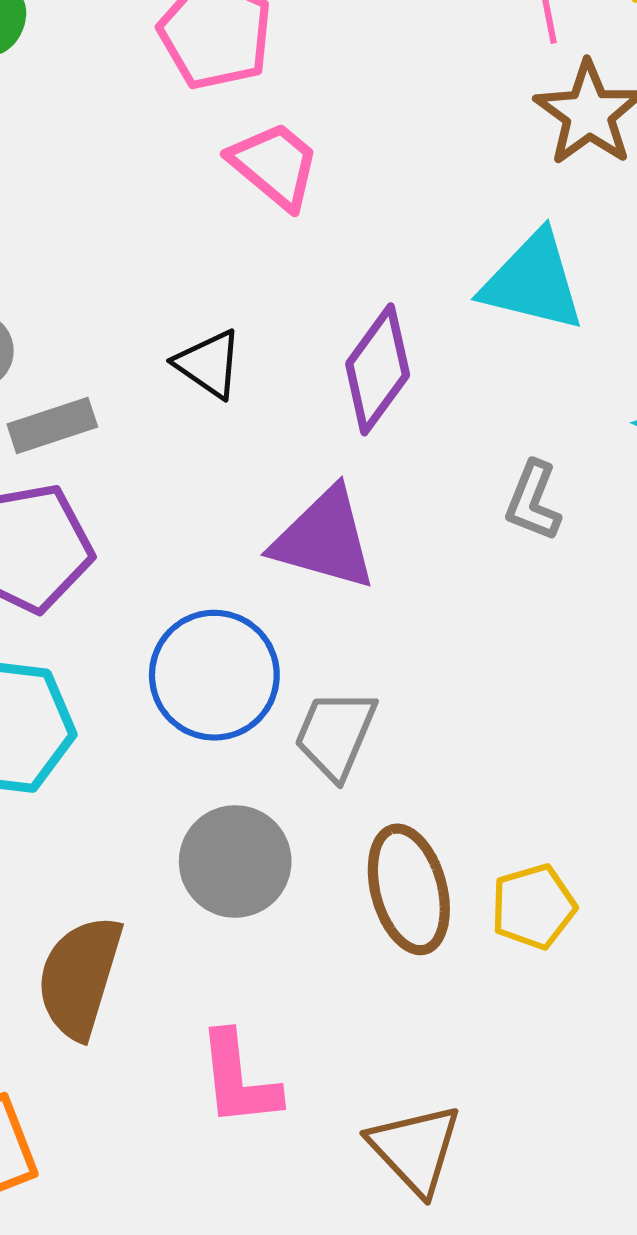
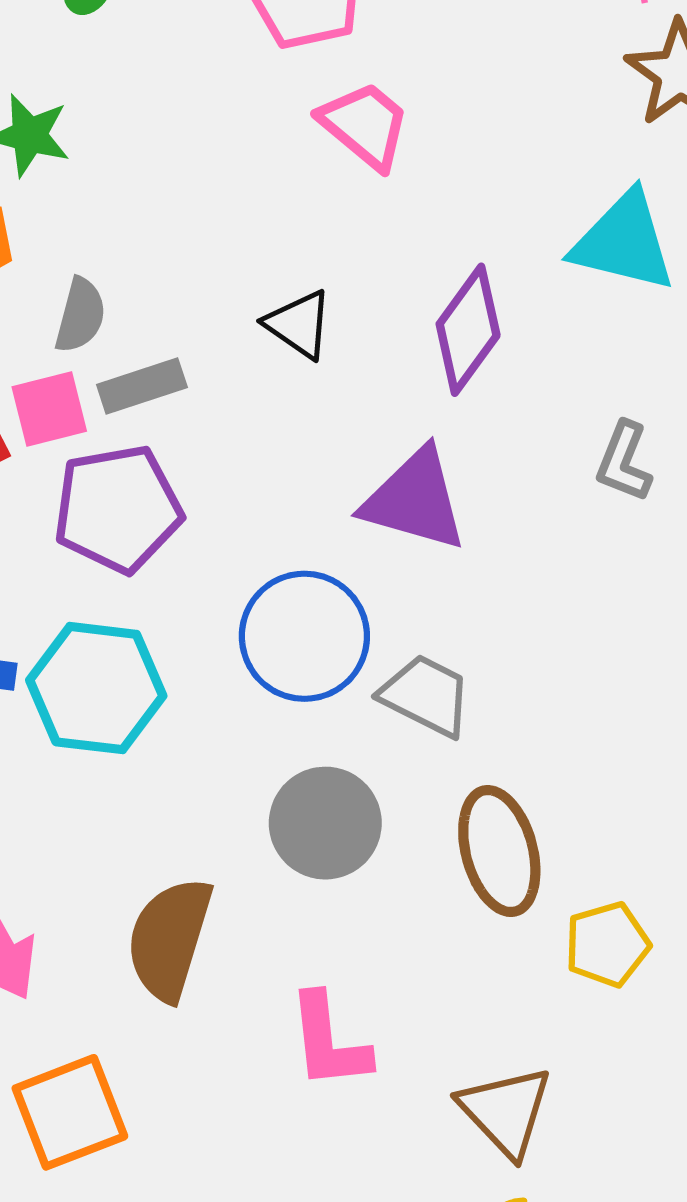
gray trapezoid: (336, 734) -> (426, 696), turned 94
yellow pentagon: (533, 907) -> (607, 944), moved

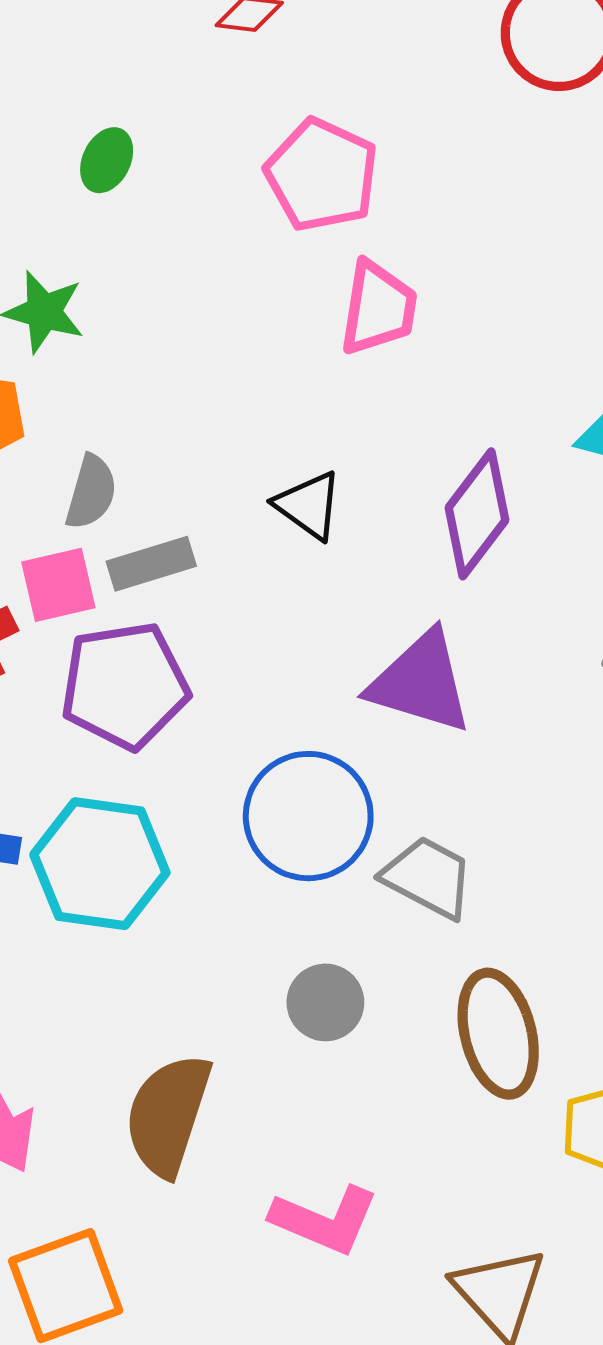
pink trapezoid: (365, 125) -> (378, 308), turned 58
gray circle: (325, 823) -> (325, 1002), size x0.7
pink L-shape: (329, 1041) -> (325, 1220), turned -62

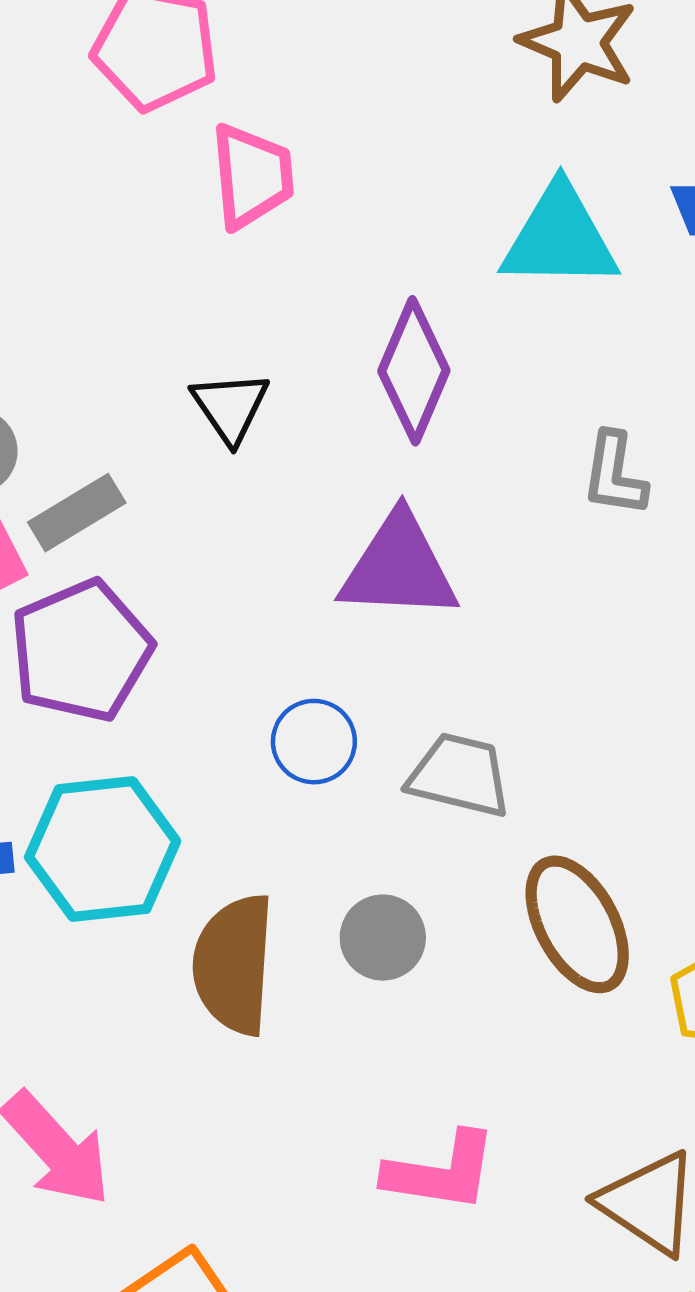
black triangle: (309, 505) -> (230, 407), turned 34
blue circle: (308, 816) -> (314, 742), size x0.6
brown semicircle: (168, 1115) -> (234, 964), moved

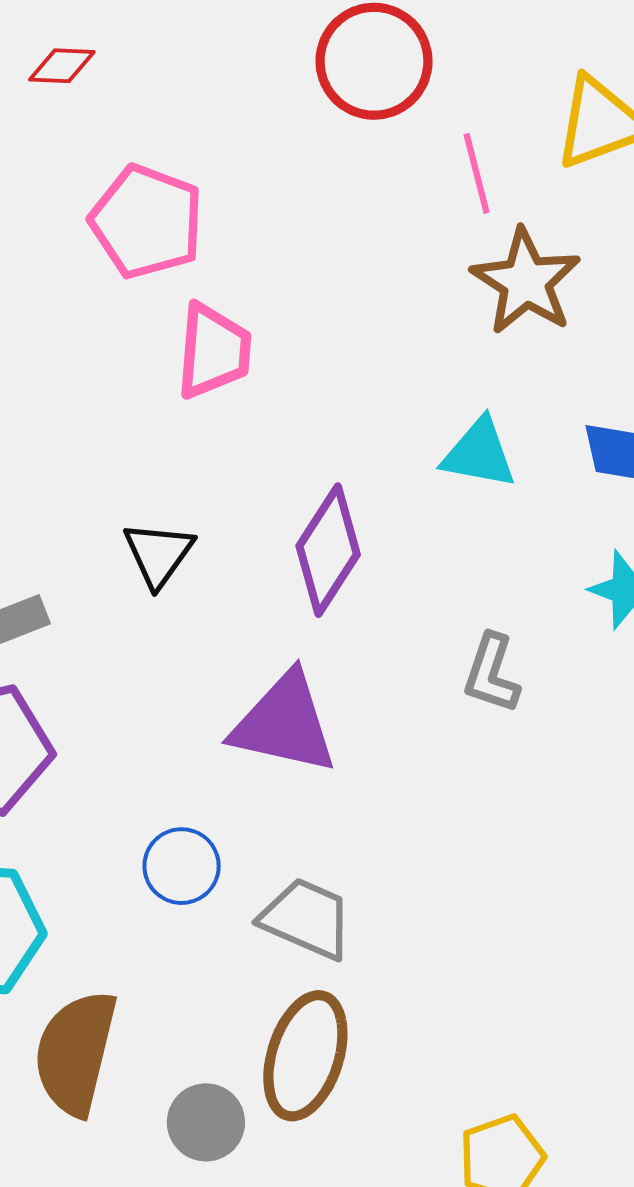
cyan triangle: (560, 237) -> (479, 453), size x0.7
brown ellipse: (577, 924) -> (305, 1056), moved, turned 36
gray circle: (383, 938) -> (206, 1122), moved

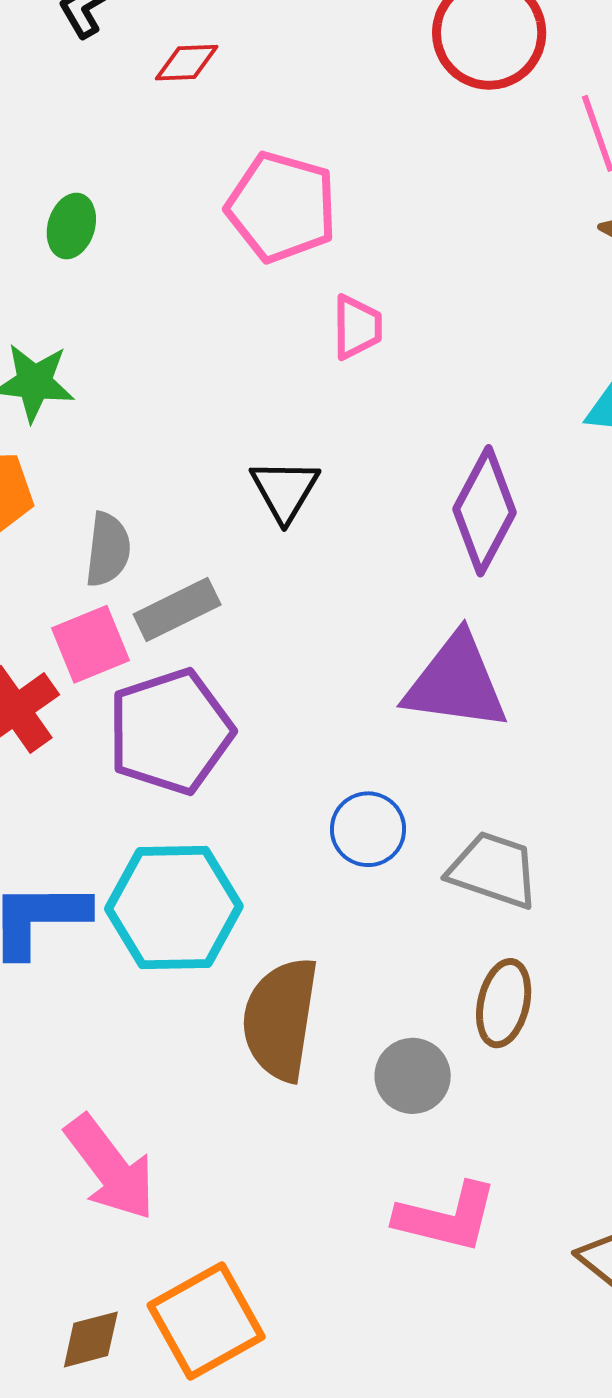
pink trapezoid: (213, 351) -> (357, 327), size x0.7
black triangle: (158, 554) -> (285, 490), moved
brown ellipse: (305, 1056) -> (504, 1003), size x0.7

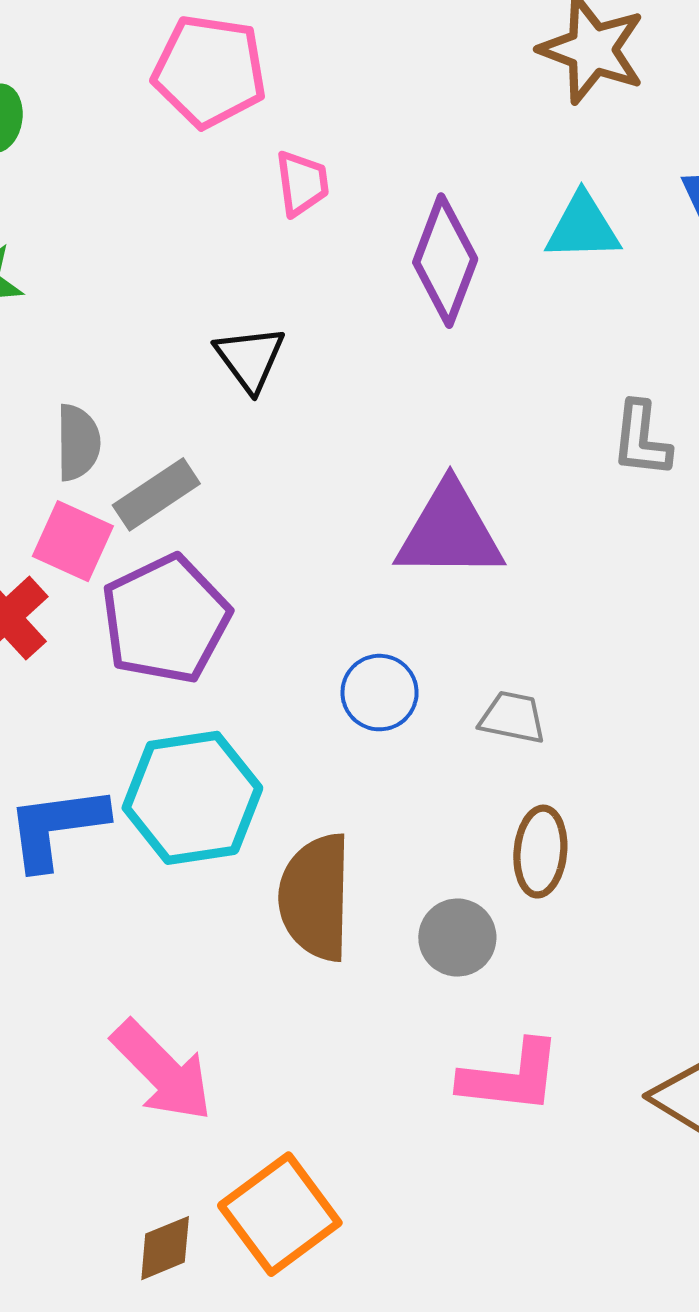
purple diamond: (484, 511) -> (445, 261), moved
pink square: (91, 644) -> (73, 541), turned -36
gray trapezoid: (493, 870) -> (512, 717), size x0.7

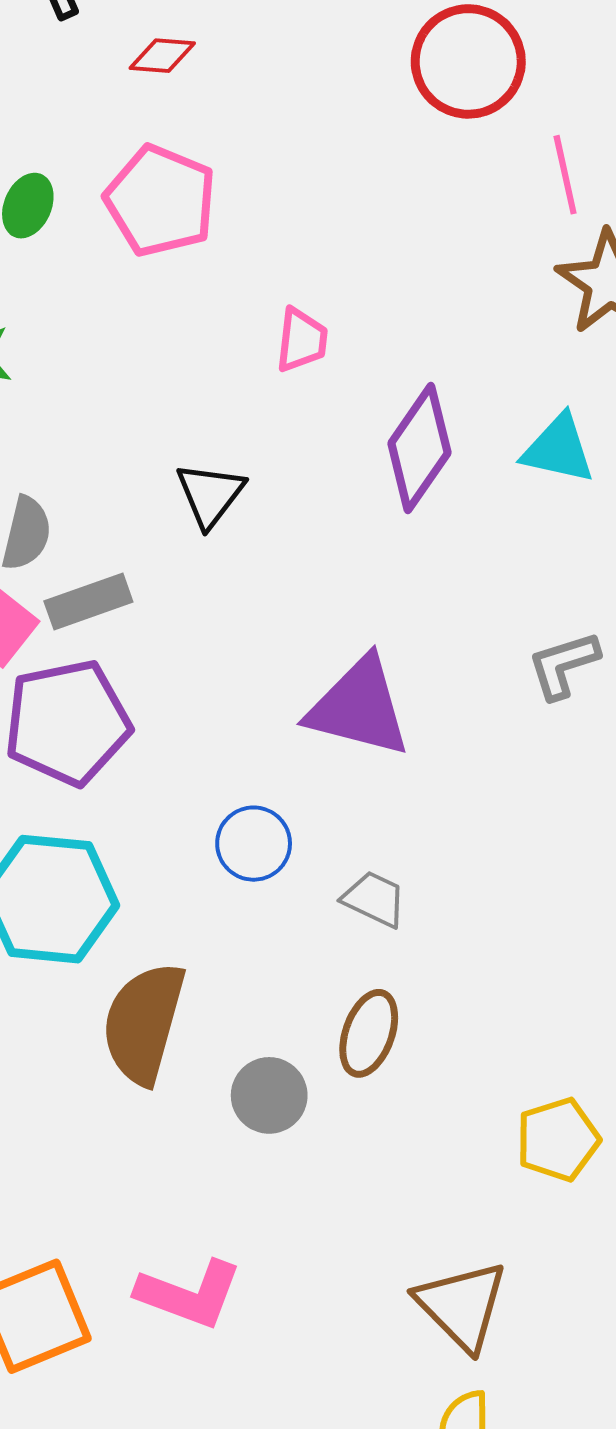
pink pentagon: (210, 71) -> (160, 201), moved
gray L-shape: (641, 439) -> (563, 665), turned 52
pink L-shape: (511, 1077) -> (189, 1294), moved

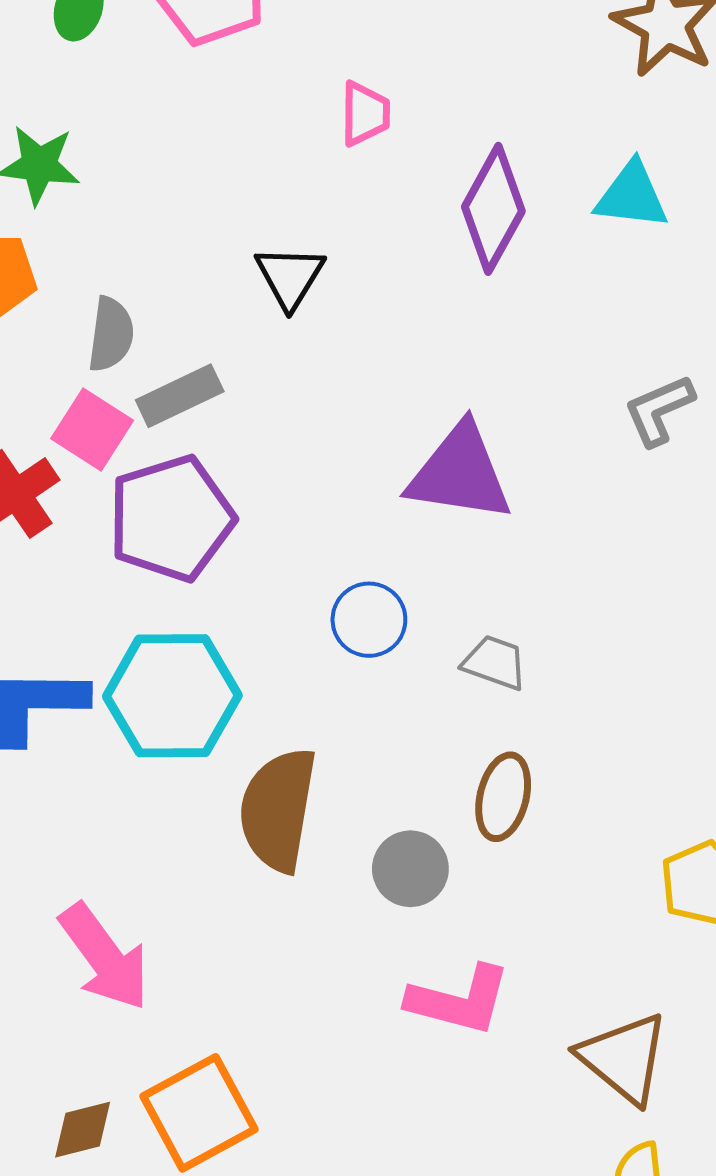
pink L-shape: (189, 1294) -> (459, 1000), moved

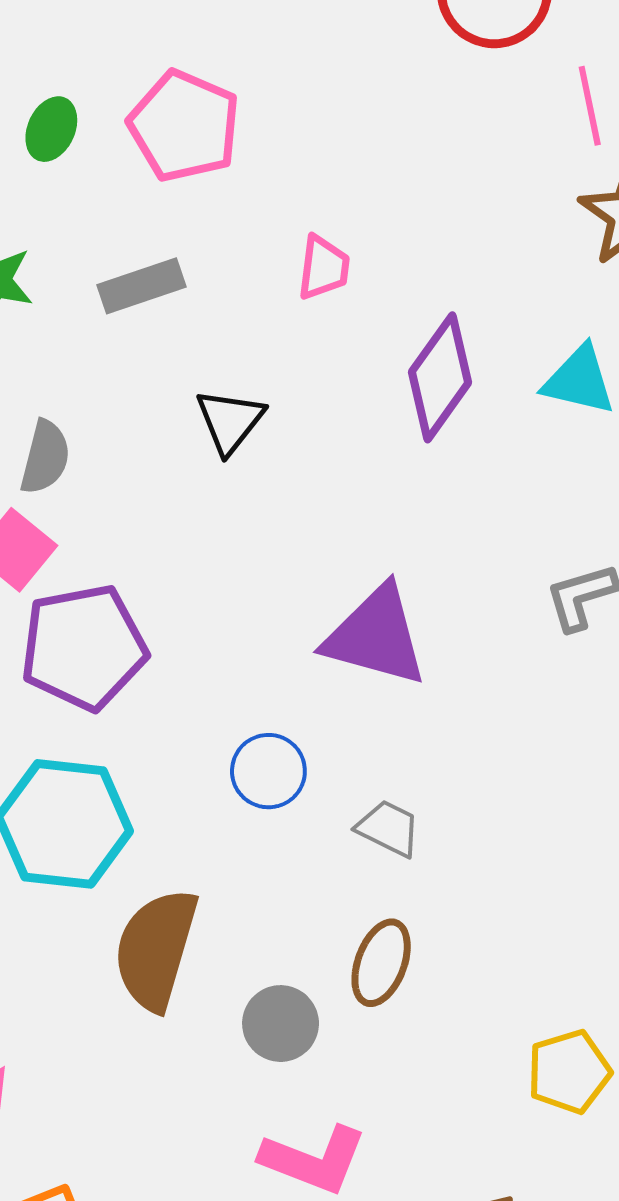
gray rectangle: (180, 396) -> (142, 286), moved

